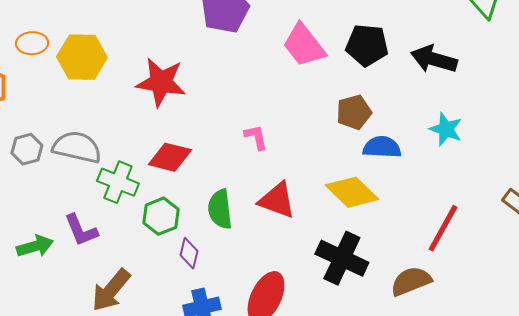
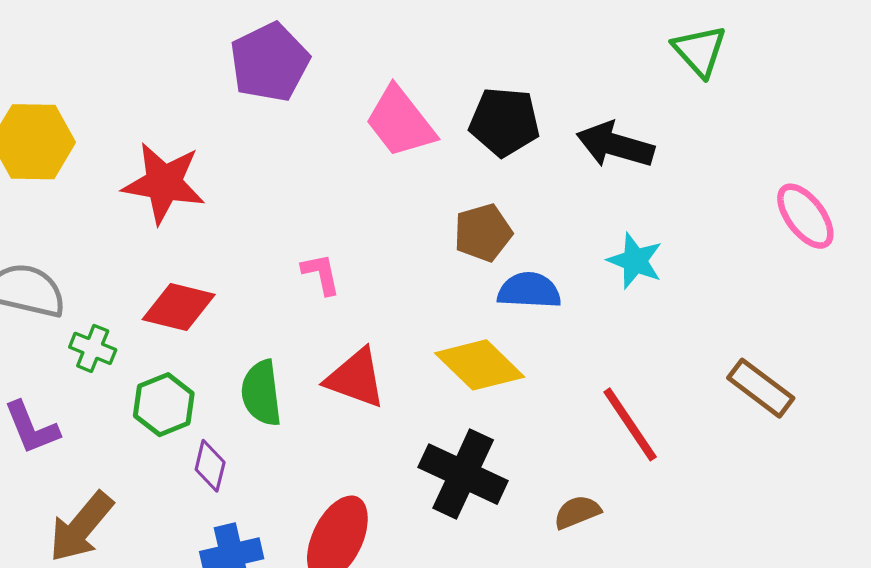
green cross: (118, 182) -> (93, 348), size x0.7
red line: (443, 228) -> (630, 424), turned -63
brown semicircle: (411, 281) -> (577, 512), size x0.7

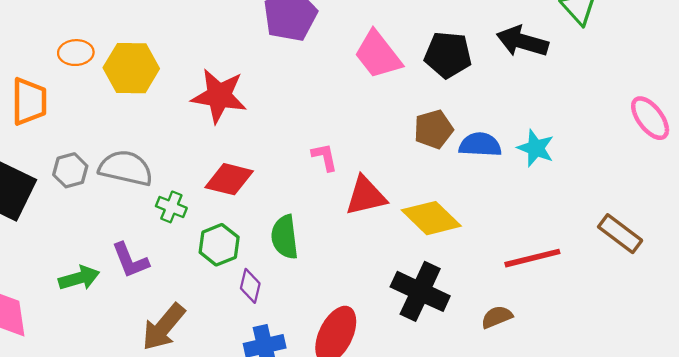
black arrow: (615, 145) -> (522, 41), moved
blue semicircle: (529, 291) -> (480, 145), moved
red triangle: (356, 378) -> (366, 196), moved, turned -33
red line: (630, 424) -> (532, 258), turned -70

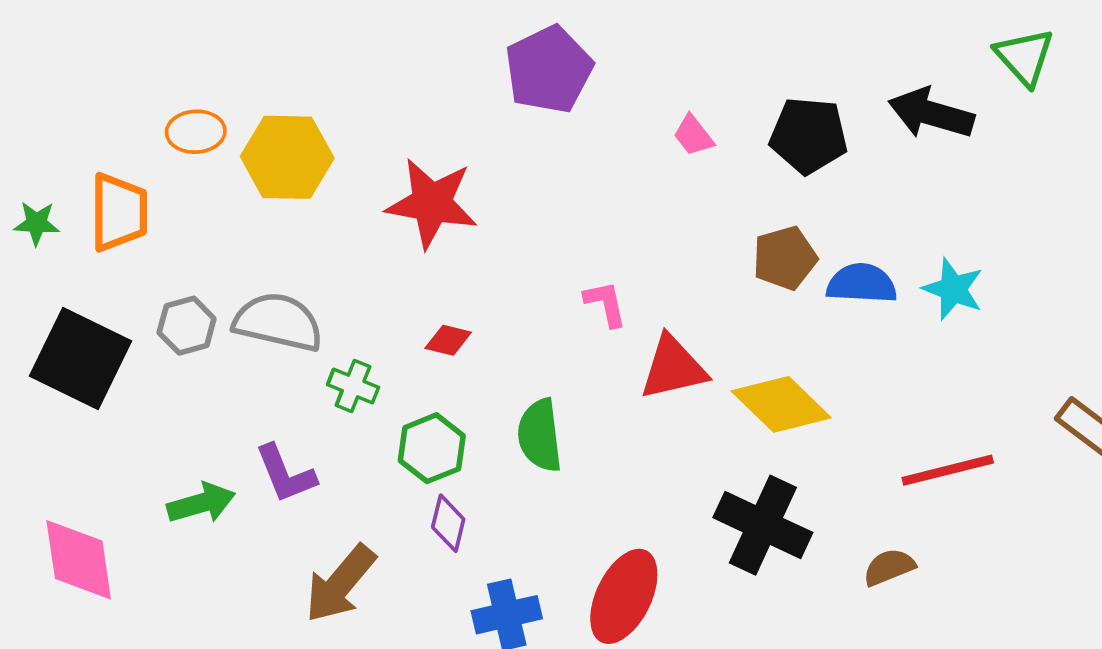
pink trapezoid: (378, 55) -> (693, 135), size x0.5
red diamond: (229, 179) -> (448, 340), size x0.6
purple diamond: (250, 286) -> (448, 523), moved

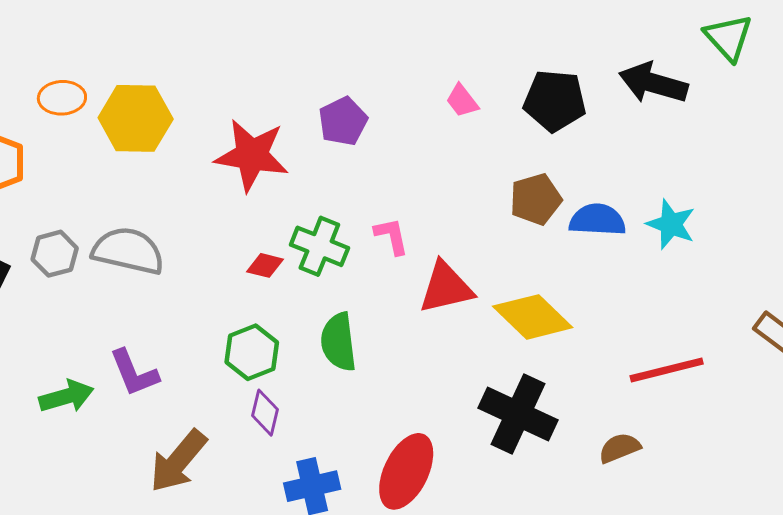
purple pentagon: (549, 70) -> (343, 121), moved, size x0.7
green cross: (353, 386) -> (319, 246), moved, size x1.4

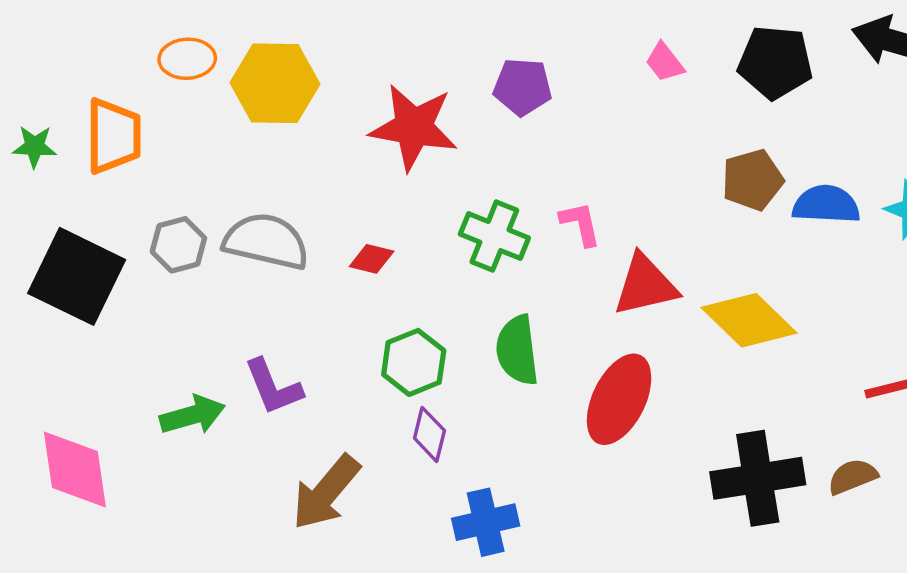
purple pentagon: (343, 121) -> (522, 87), turned 30
red diamond: (265, 265) -> (372, 259), moved
black cross: (518, 414) -> (758, 478), moved, turned -34
red ellipse: (406, 471) -> (619, 399), moved

